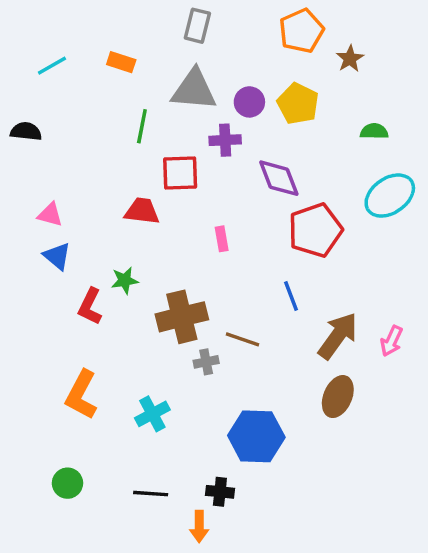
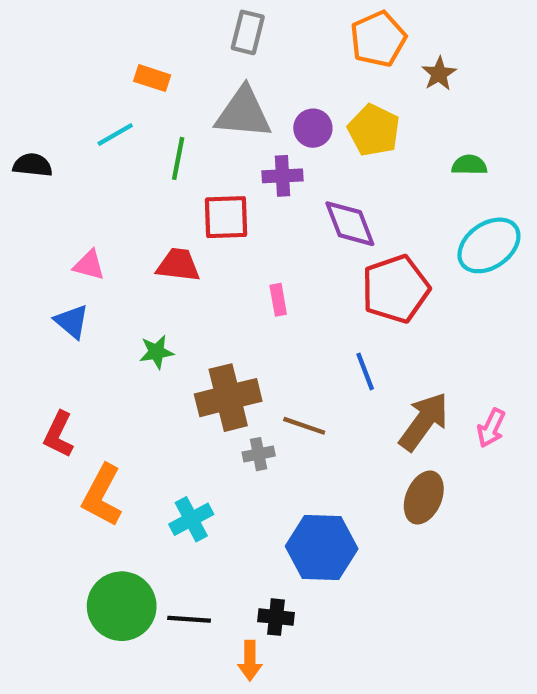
cyan line: (52, 66) -> (115, 135), moved
pink triangle: (50, 215) -> (89, 265), moved
red L-shape: (90, 306) -> (59, 434), moved
green circle: (67, 483) -> (122, 606), moved, size x1.8

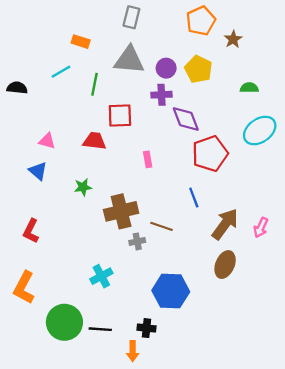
purple cross: (282, 176) -> (161, 95), moved
orange L-shape: (102, 495) -> (24, 288), moved

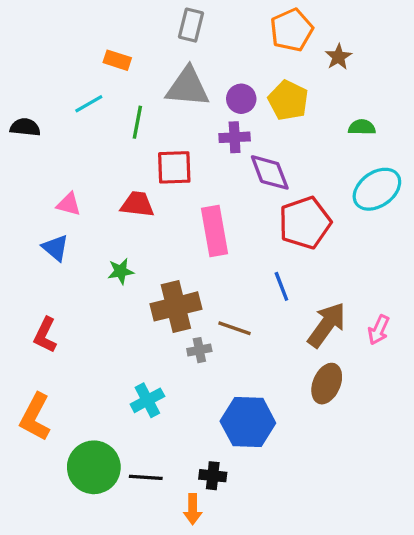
pink rectangle: (148, 159) -> (214, 231), size x2.0

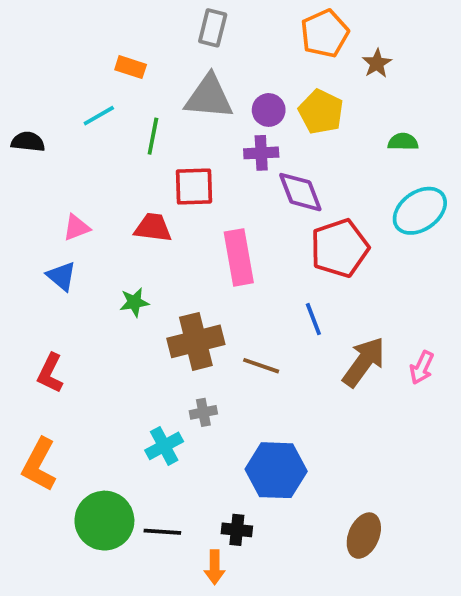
pink triangle: (69, 204) -> (76, 228), turned -36
gray cross: (199, 350) -> (203, 412), moved
brown ellipse: (327, 384) -> (364, 536), moved

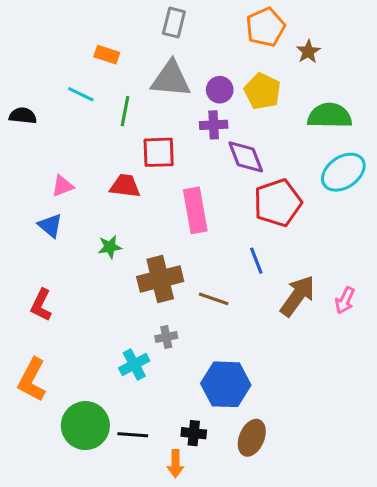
cyan line: (99, 116) -> (81, 94), turned 56
green semicircle: (403, 142) -> (330, 116), size x1.8
brown ellipse: (364, 536) -> (252, 438), moved

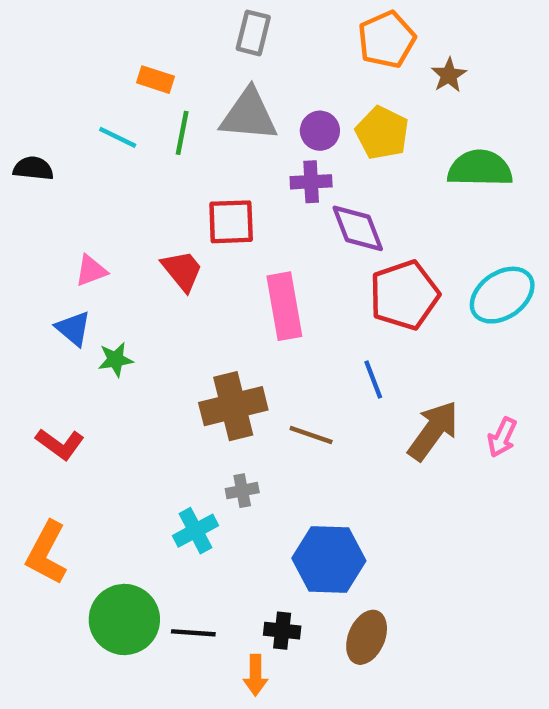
green line: (125, 111) -> (182, 133), moved
cyan ellipse: (343, 172) -> (502, 295), moved
red trapezoid: (125, 186) -> (182, 271), turned 44
green star: (110, 247) -> (115, 360), moved
red L-shape: (41, 305) -> (60, 444), turned -80

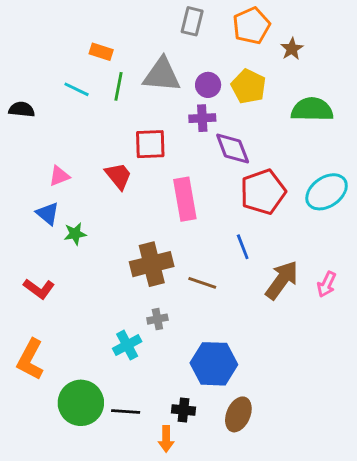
gray rectangle: (253, 33) -> (192, 21), moved

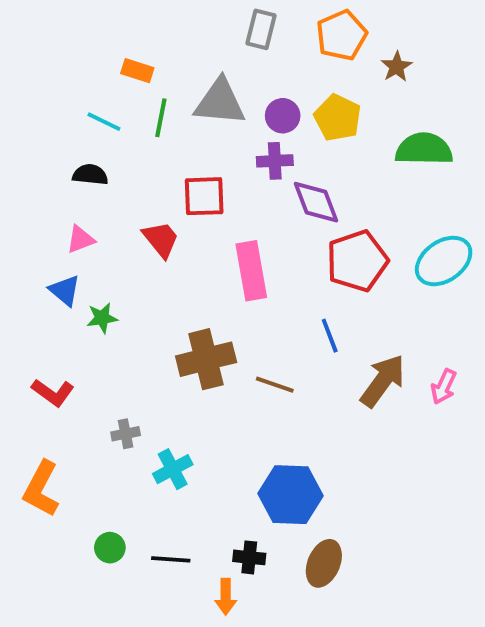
black semicircle: (22, 109) -> (90, 175), moved
gray cross: (157, 319) -> (126, 434), moved
green circle: (81, 403) -> (110, 548), size x0.5

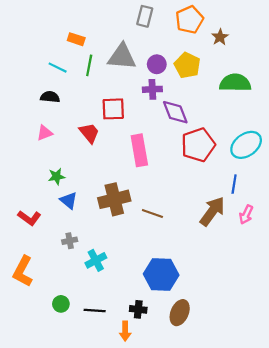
blue triangle: (65, 290) -> (69, 200), moved
blue line: (330, 336) -> (234, 184), moved, turned 30

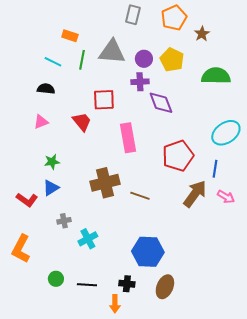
red pentagon: (198, 145) -> (178, 156), moved
blue triangle: (69, 200) -> (51, 188), moved, turned 48
pink arrow: (246, 215) -> (226, 197), turned -84

